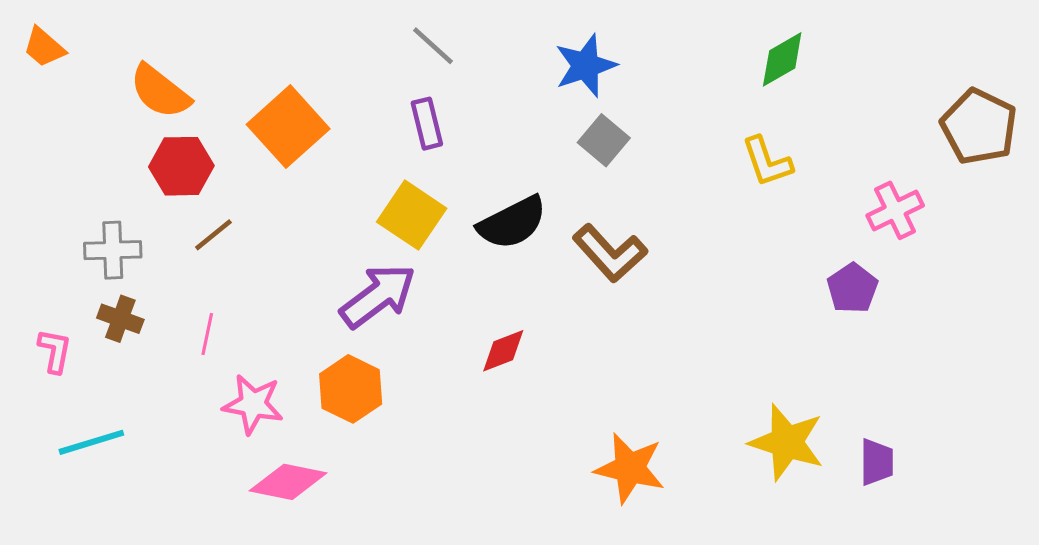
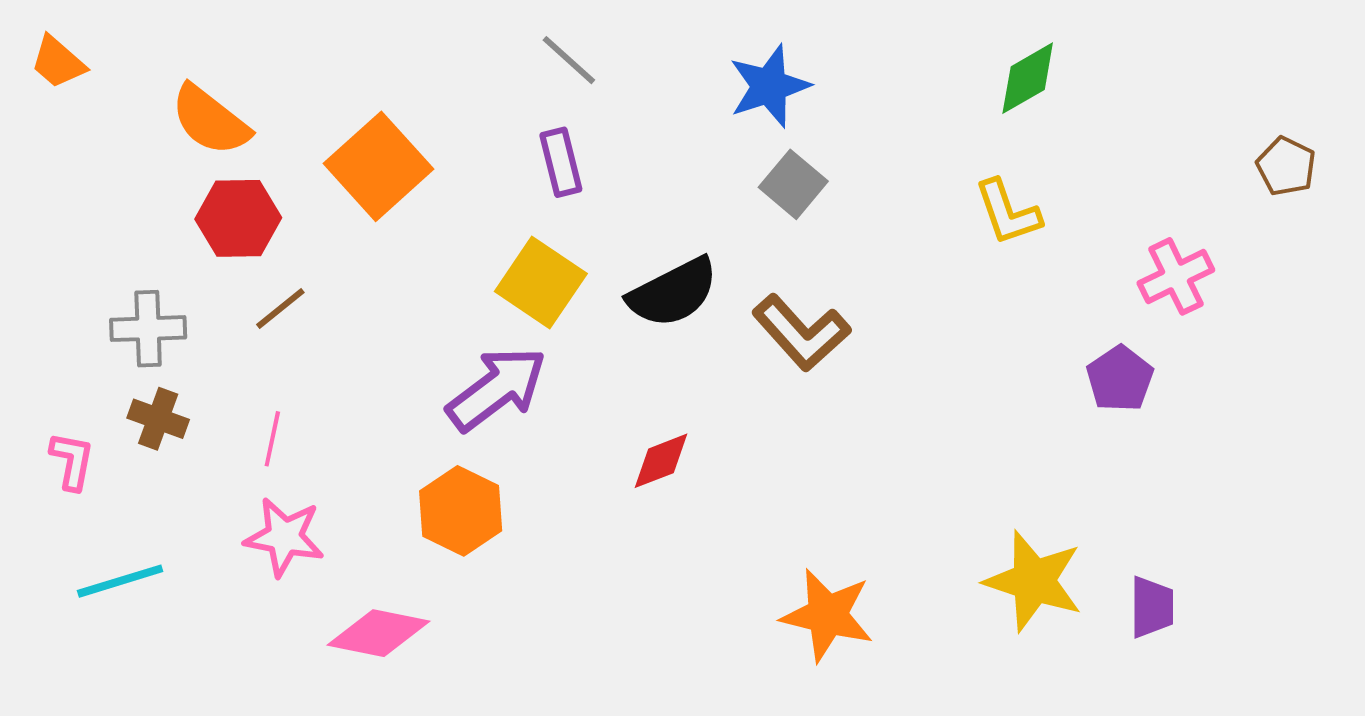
brown pentagon: (979, 127) -> (1286, 166), size x0.6
pink star: (253, 404) -> (284, 537), moved

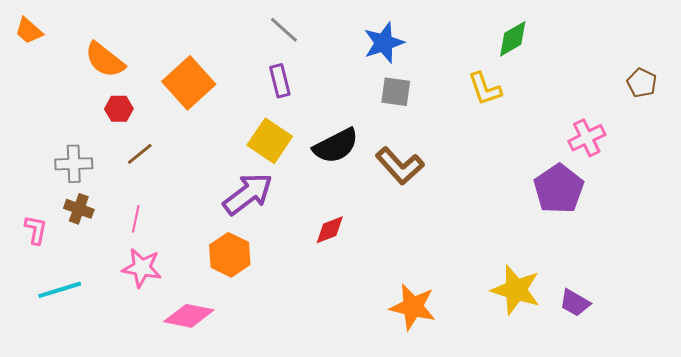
gray square: (793, 184) -> (396, 92), turned -32
yellow L-shape: (1008, 212) -> (485, 89), moved
red hexagon: (238, 218) -> (119, 109), size x0.7
purple pentagon: (1120, 379) -> (559, 189), size x1.5
purple trapezoid: (1152, 607) -> (575, 303), turned 120

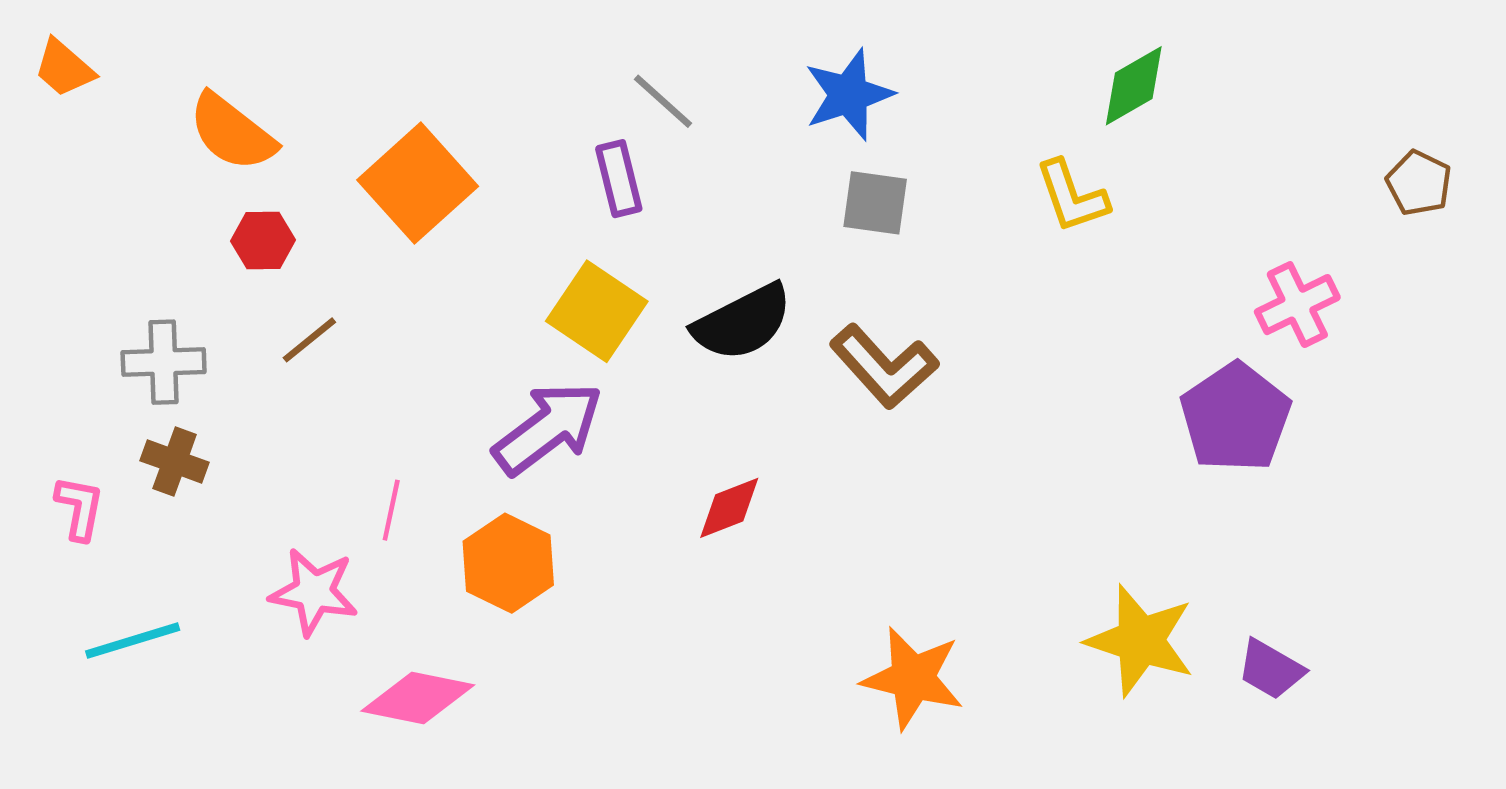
gray line: (284, 30) -> (663, 101), moved
pink line: (136, 219) -> (391, 510), moved

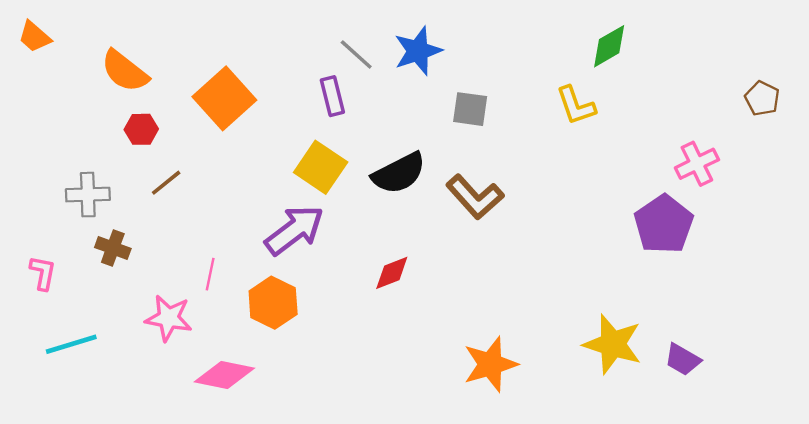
blue star: (849, 95) -> (418, 51), moved
brown cross: (175, 462) -> (113, 248), moved
orange star: (913, 678) -> (490, 364), turned -30

